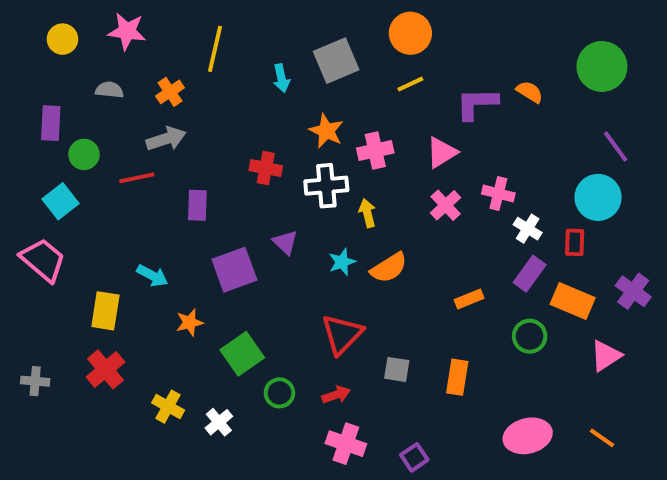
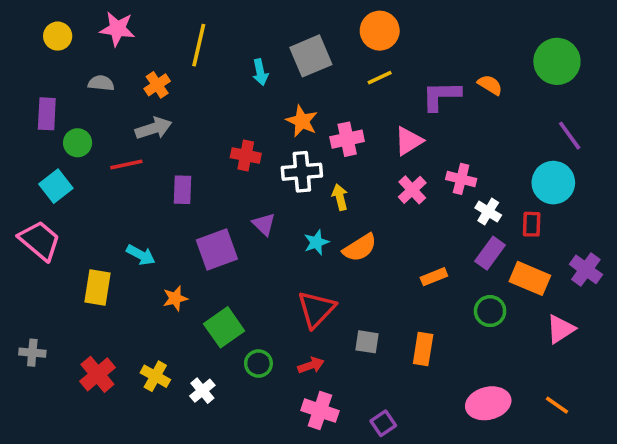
red cross: (105, 369) -> (97, 374), moved

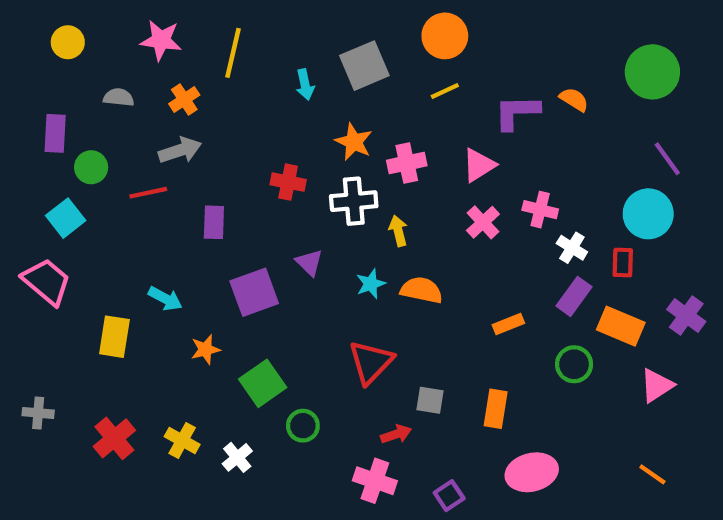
pink star: (117, 29) -> (161, 40), moved
orange semicircle: (360, 248) -> (422, 290), turned -136
red arrow: (311, 365) -> (396, 434), moved
pink ellipse: (488, 403) -> (532, 472), moved

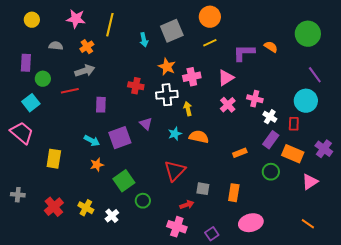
cyan arrow: (165, 299) -> (92, 141), moved

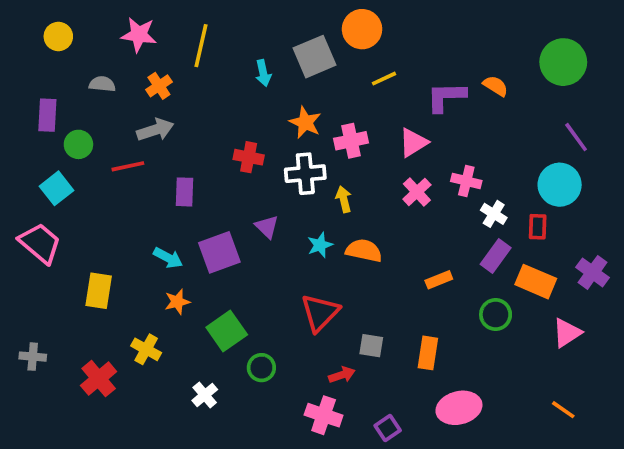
orange circle: (210, 17) -> (362, 29), moved
yellow cross: (86, 208) -> (146, 349), moved

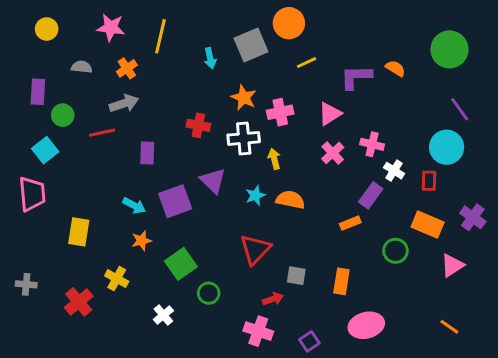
purple triangle: (267, 227) -> (213, 181), size x1.4
pink trapezoid: (40, 243) -> (32, 194), turned 45
purple rectangle: (496, 256) -> (371, 195), moved

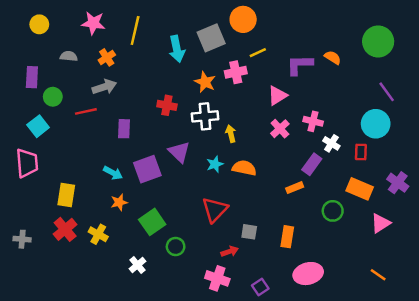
cyan arrow: (210, 58) -> (177, 49), size x1.5
pink cross: (280, 112) -> (236, 72), moved
red cross: (79, 302) -> (65, 229), moved

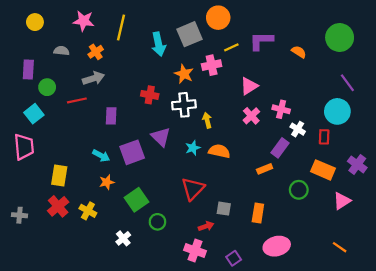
purple L-shape: (300, 65) -> (261, 41), moved

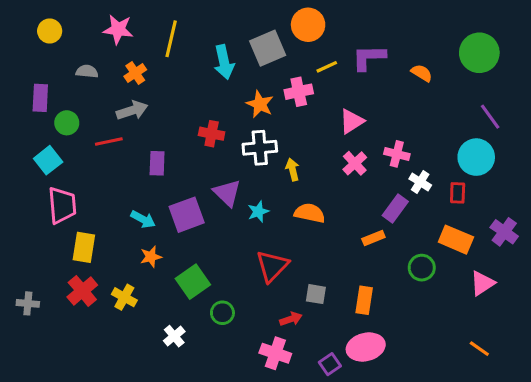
pink trapezoid: (24, 147) -> (62, 205), moved
cyan star: (193, 148) -> (258, 212), moved
pink ellipse: (277, 246) -> (366, 347), moved

